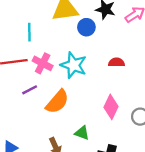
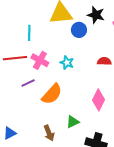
cyan star: (74, 65) -> (67, 63), size x0.6
green triangle: (82, 133) -> (73, 122), turned -48

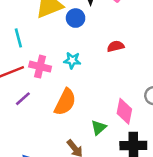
purple line: (28, 83) -> (23, 99), moved
pink diamond: (98, 100) -> (124, 111), moved

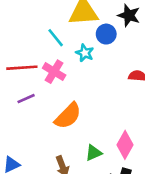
cyan line: (18, 38) -> (56, 38), moved, turned -42
cyan star: (72, 60) -> (85, 53), moved

